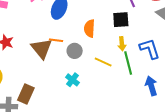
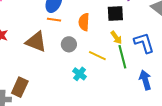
orange line: (56, 40) -> (54, 20), moved
yellow arrow: (122, 44) -> (116, 38), turned -32
brown triangle: (42, 49) -> (36, 42), turned -30
cyan cross: (72, 80) -> (80, 74), moved

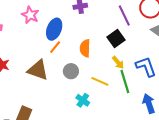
black square: (115, 13) -> (116, 38), turned -30
orange line: (54, 20) -> (55, 47), turned -56

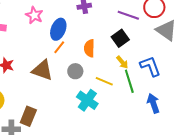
purple line: (124, 15) -> (128, 15), turned -45
cyan cross: (83, 100) -> (87, 100), size x1.5

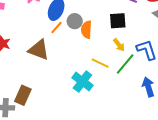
black square: (120, 38) -> (118, 21), turned 30
gray circle: (75, 71) -> (75, 21), moved
green line: (129, 81) -> (125, 64), turned 55

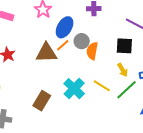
brown triangle: (39, 50) -> (46, 53), moved, turned -30
cyan cross: (82, 81) -> (74, 89), moved
brown rectangle: (23, 95) -> (42, 101), moved

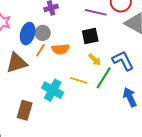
gray circle: (82, 41) -> (43, 33), moved
orange line: (63, 45) -> (40, 50), moved
orange semicircle: (92, 51) -> (60, 49), turned -90

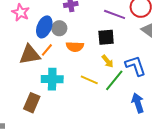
orange line: (40, 50) -> (47, 50), moved
cyan cross: (53, 90) -> (52, 79), moved, turned -35

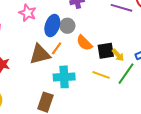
black square: (106, 37) -> (106, 51), moved
orange semicircle: (75, 47) -> (84, 43), turned 48

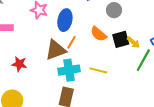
gray circle: (67, 26) -> (114, 10), moved
yellow line: (101, 75) -> (98, 70), moved
cyan cross: (64, 77) -> (69, 70), moved

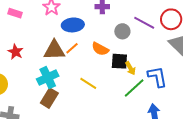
blue ellipse: (65, 20) -> (73, 25), turned 55
orange semicircle: (99, 34) -> (100, 49), turned -30
cyan cross: (69, 70) -> (48, 78), moved, turned -35

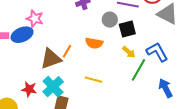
blue ellipse: (73, 25) -> (22, 35), moved
red star: (16, 52) -> (29, 89), moved
black square: (119, 61) -> (127, 29), moved

